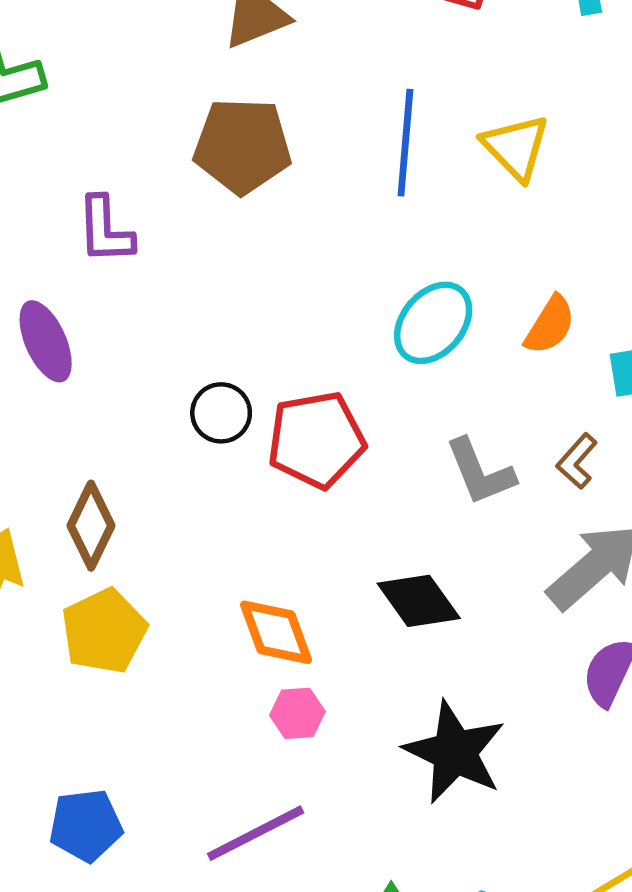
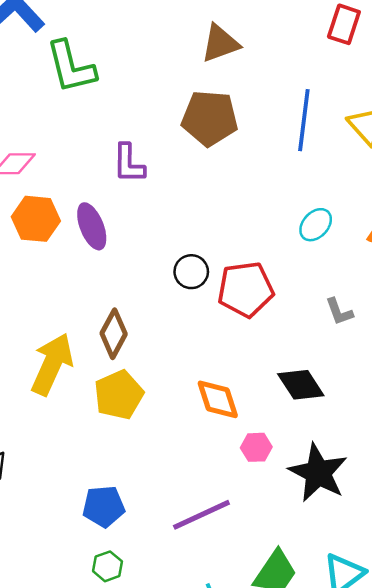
cyan ellipse: (433, 323) -> (316, 225), size x0.7
gray L-shape: (480, 472) -> (339, 312), size x0.7
pink hexagon: (297, 713) -> (256, 447), moved

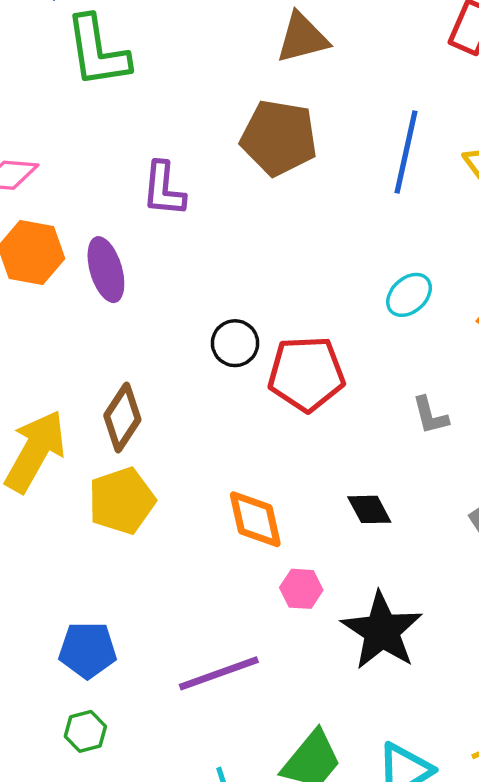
black diamond: (301, 385) -> (369, 509), size x0.7

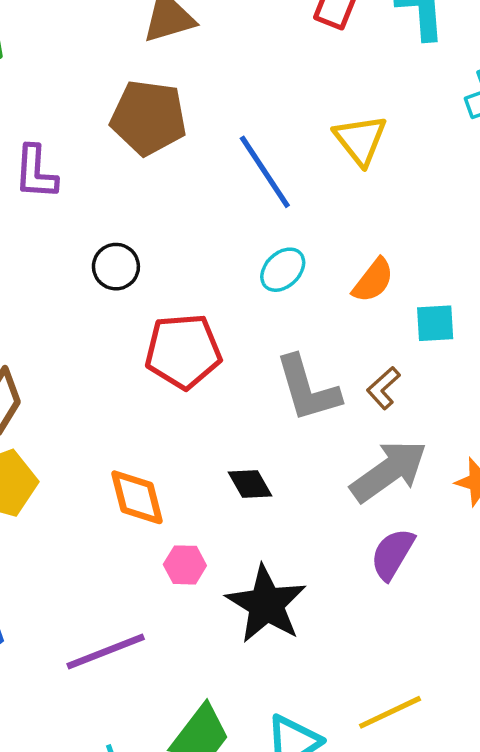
blue line: (406, 152) -> (265, 172), moved, turned -44
black circle: (235, 343) -> (116, 267), moved
gray L-shape: (430, 415) -> (308, 389), size x1.8

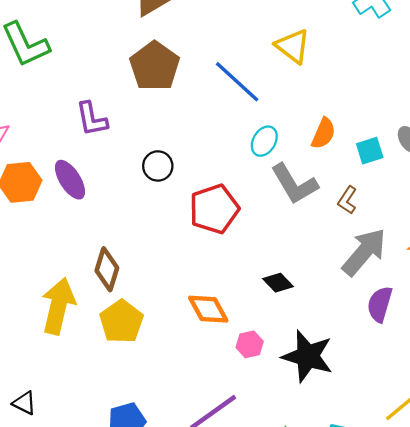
brown pentagon: (149, 118) -> (155, 66), turned -30
gray L-shape: (308, 389) -> (294, 184), moved

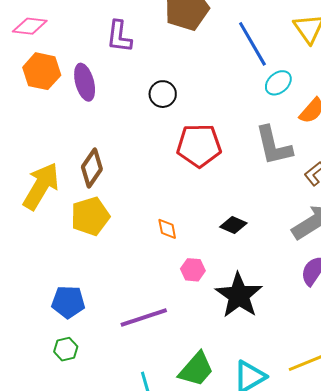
cyan ellipse: (264, 141) -> (278, 83), moved
black diamond: (278, 283) -> (233, 225), turned -40
orange diamond: (208, 309) -> (167, 229), size x0.6

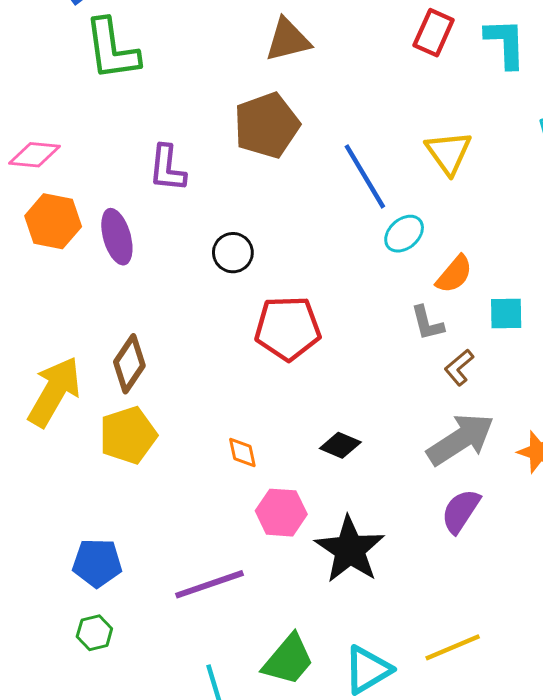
gray L-shape: (274, 146) -> (427, 323), moved, size x0.6
pink hexagon: (193, 270) -> (281, 513), size x1.4

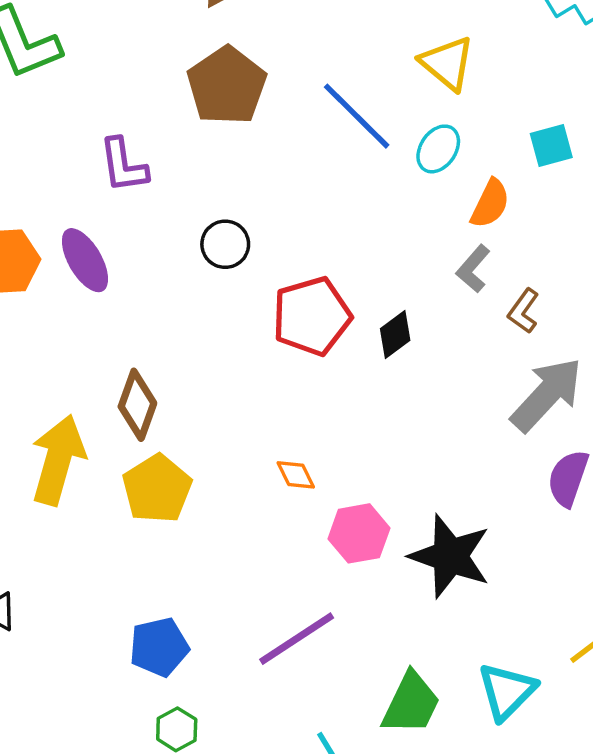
cyan ellipse: (404, 234) -> (438, 149), moved
cyan square: (506, 314) -> (551, 145), moved
gray L-shape: (427, 323) -> (473, 269), turned 69
black diamond: (340, 445) -> (395, 334), moved, turned -45

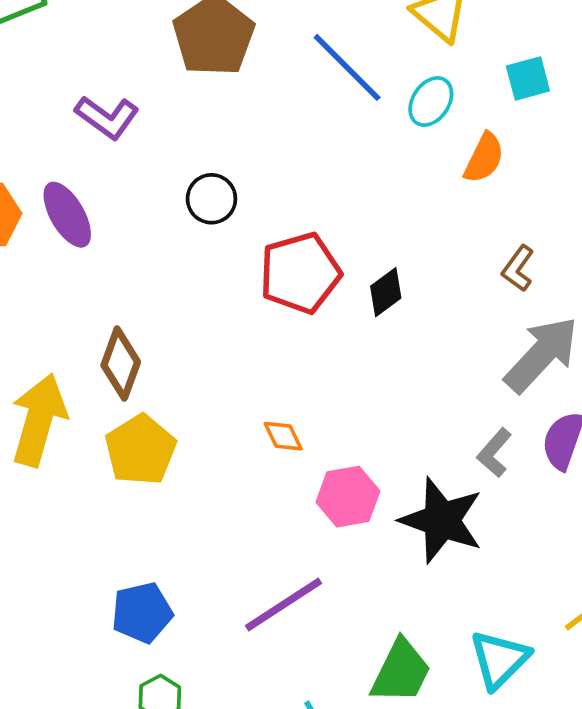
cyan square: (551, 145) -> (528, 78), moved
purple L-shape: (123, 165) -> (107, 117), turned -46
gray L-shape: (473, 269) -> (494, 453), moved

